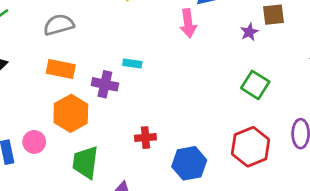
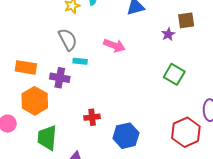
pink arrow: (188, 23) -> (114, 45), moved, turned -60
gray semicircle: (59, 25) -> (68, 39), moved, turned 80
red hexagon: (251, 147) -> (186, 132), moved

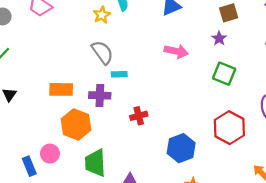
purple star: (168, 34) -> (219, 38), moved
pink arrow: (114, 45) -> (176, 51), moved
red cross: (92, 117) -> (139, 116), moved
red hexagon: (186, 132) -> (229, 128), moved

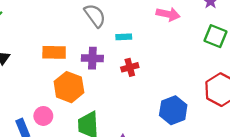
cyan rectangle: (119, 74) -> (124, 37), moved
red cross: (139, 116) -> (130, 67), moved

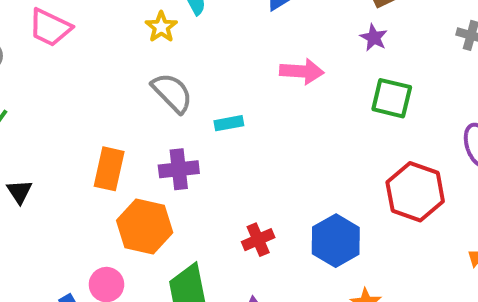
orange rectangle: (54, 52) -> (109, 169), turned -70
red cross: (130, 67) -> (258, 240), moved

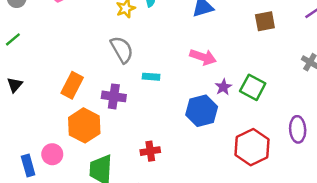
purple star: (374, 38) -> (223, 87), moved
blue hexagon: (336, 241) -> (202, 111), moved

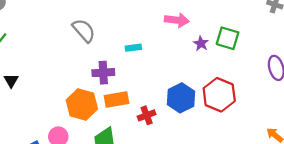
gray semicircle: (122, 50) -> (84, 31), moved
orange rectangle: (72, 85) -> (116, 99), moved, turned 65
blue hexagon: (202, 111) -> (181, 98), moved
red hexagon: (252, 147) -> (219, 95), moved

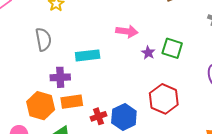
gray semicircle: (84, 31) -> (43, 39), turned 30
cyan rectangle: (133, 48) -> (88, 55), size x1.6
blue hexagon: (181, 98) -> (124, 117), moved

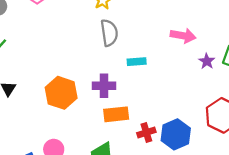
gray semicircle: (43, 39) -> (109, 33), moved
cyan rectangle: (88, 55) -> (137, 62), size x0.7
orange hexagon: (41, 106) -> (61, 93), moved

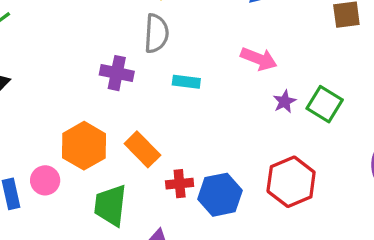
purple cross: (104, 86) -> (117, 73), moved
orange hexagon: (61, 93) -> (84, 146), moved
orange rectangle: (116, 114) -> (142, 149), turned 40

